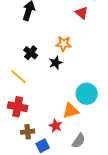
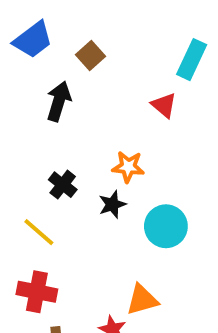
cyan circle: (87, 94) -> (166, 226), moved

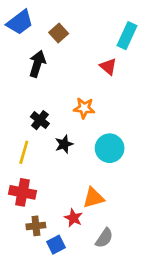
black star: (112, 204) -> (64, 144), moved
yellow line: (39, 232) -> (24, 152), turned 65

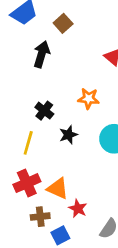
red cross: (22, 192) -> (27, 183), turned -35
orange triangle: (93, 198) -> (58, 188), moved, turned 40

